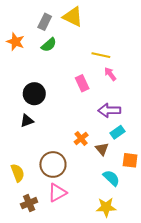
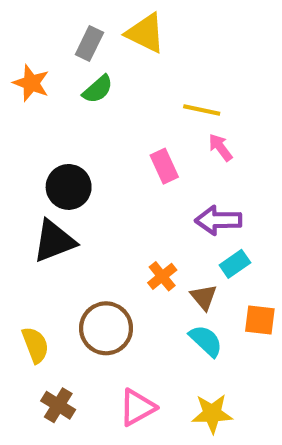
black triangle: (27, 121) -> (54, 241), size x1.6
cyan semicircle: (111, 178) -> (206, 341), moved
pink triangle: (57, 193) -> (137, 407), moved
brown cross: (29, 203) -> (58, 405), turned -35

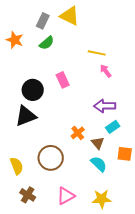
pink rectangle: (164, 166) -> (63, 80), moved

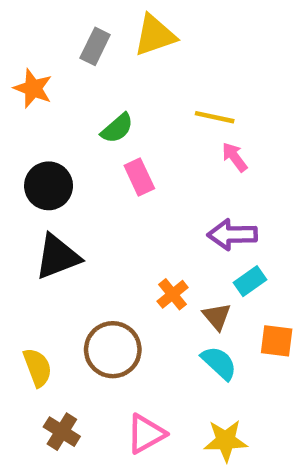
yellow triangle: (70, 16) -> (155, 35), turned -45
green semicircle: (47, 43) -> (117, 128), moved
black circle: (33, 90) -> (49, 186), moved

